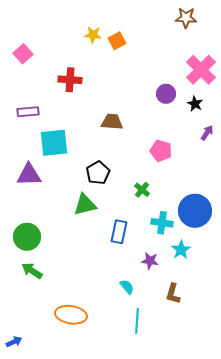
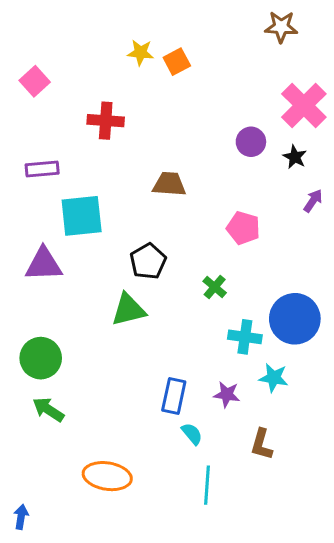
blue rectangle: (119, 232) -> (174, 396), moved
cyan star: (181, 250) -> (274, 378), turned -30
blue arrow: (14, 342) -> (21, 517), turned -56

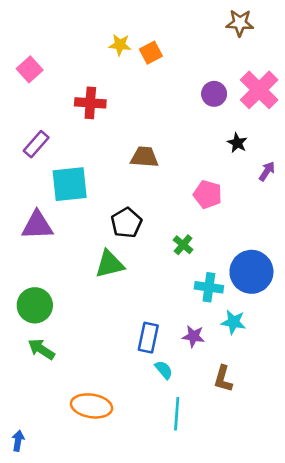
purple circle: (251, 142) -> (214, 94), moved
black star: (295, 157) -> (237, 143), moved
purple rectangle: (42, 169) -> (36, 144), turned -44

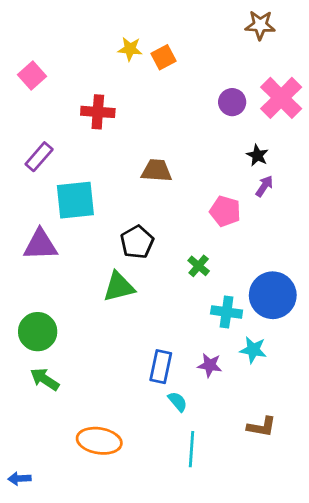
purple arrow: (267, 171) -> (264, 186), moved
brown L-shape: (223, 379) -> (262, 427), moved, turned -96
blue arrow: (18, 441) -> (19, 479), turned -102

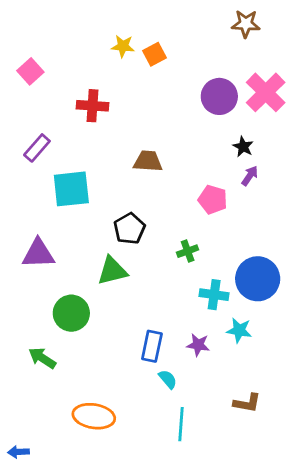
purple circle: (232, 102) -> (219, 96), size x1.4
purple triangle: (40, 245) -> (38, 254), moved
green cross: (199, 266) -> (188, 251), turned 30
green circle: (38, 332) -> (71, 313), moved

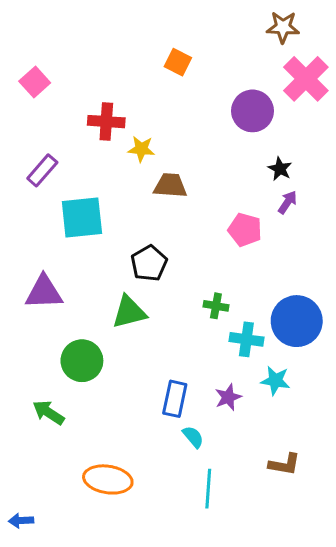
yellow star: (123, 46) -> (141, 149), moved
orange square: (155, 54) -> (178, 62), turned -35
pink cross: (266, 92) -> (306, 79), moved
green cross: (188, 251) -> (216, 306), moved, turned 30
purple star: (198, 345) -> (228, 397), turned -30

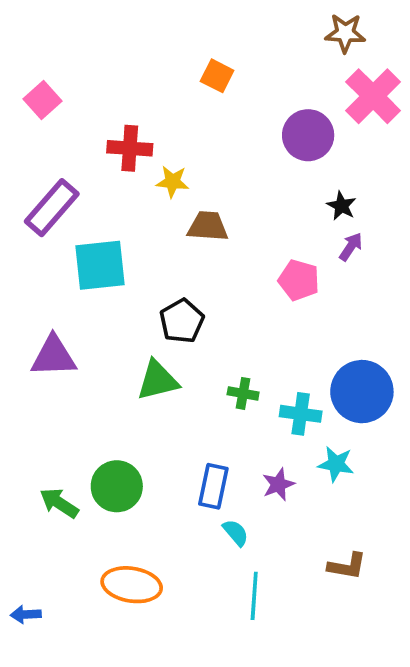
purple rectangle: (42, 170) -> (52, 208), size x1.4
green cross: (216, 306) -> (243, 393), moved
green circle: (82, 361) -> (117, 486), moved
blue arrow: (21, 521) -> (26, 614), moved

